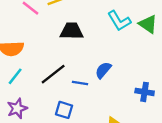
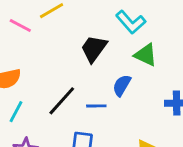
green triangle: (148, 24) -> (146, 55), moved
black trapezoid: (72, 31) -> (94, 49), moved, turned -45

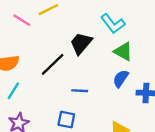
blue semicircle: (122, 85) -> (121, 79), moved
black line: (62, 101) -> (53, 64), moved

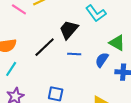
green triangle: (123, 51) -> (117, 43), moved
blue line: (80, 91) -> (74, 54), moved

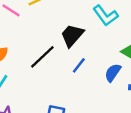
blue line: (74, 54) -> (79, 65), turned -56

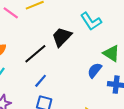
blue line: (79, 65) -> (41, 81), moved

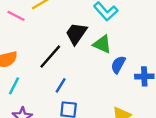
green triangle: (111, 53) -> (102, 44), moved

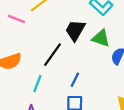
blue line: (61, 85) -> (75, 80), moved
cyan line: (14, 86) -> (37, 84), moved

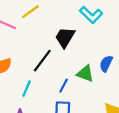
green triangle: (101, 38) -> (85, 74), moved

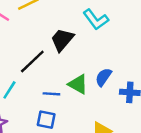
blue line: (64, 86) -> (51, 94), turned 56

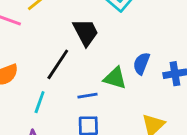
black trapezoid: (62, 40) -> (86, 32), turned 125

